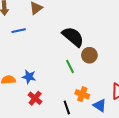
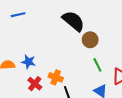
green line: (70, 66) -> (97, 65), moved
orange cross: (82, 94) -> (56, 77), moved

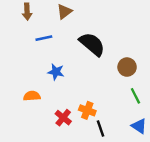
black semicircle: (73, 21) -> (92, 44), moved
blue star: (29, 62) -> (56, 72), moved

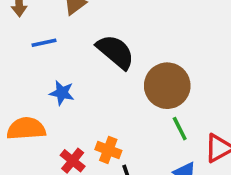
brown circle: (127, 67) -> (167, 86), size x1.6
orange semicircle: (32, 96) -> (26, 129), size x1.5

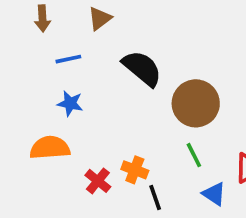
blue star: (62, 93) -> (70, 103), moved
green line: (180, 129) -> (194, 155), moved

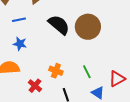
brown circle: (196, 103) -> (88, 27), moved
orange cross: (135, 170) -> (56, 71), moved

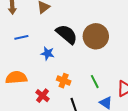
blue line: (19, 20) -> (21, 37), moved
blue star: (20, 44) -> (48, 53), moved

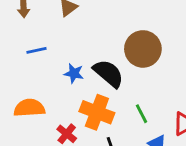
black semicircle: (67, 34) -> (108, 73), moved
orange cross: (64, 81) -> (97, 112), size x1.6

